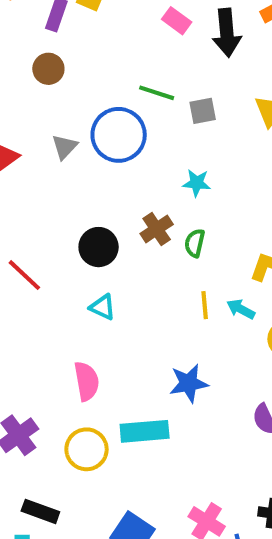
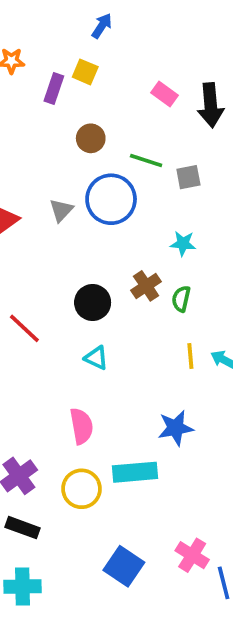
brown circle: (48, 69) -> (91, 138), moved
black rectangle: (40, 511) -> (22, 528), moved

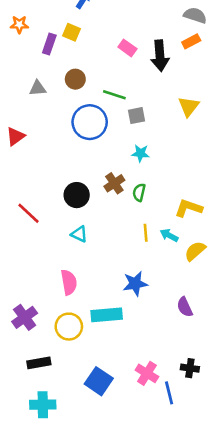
gray square: (188, 177) -> (137, 116), moved
gray triangle: (61, 210) -> (38, 88), moved, turned 42
black rectangle: (22, 528) -> (39, 363), moved, turned -30
cyan cross: (22, 587) -> (43, 405), moved

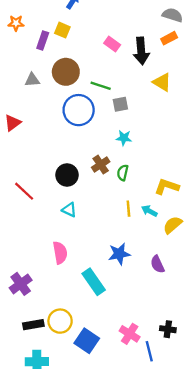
brown circle: (75, 79) -> (66, 72), size x1.5
yellow triangle: (189, 106) -> (162, 82), moved, turned -36
purple semicircle: (185, 307) -> (157, 264), moved
cyan rectangle: (107, 315) -> (94, 282), turned 60
yellow circle: (69, 327) -> (60, 321), moved

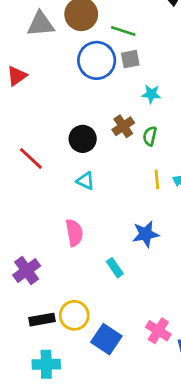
gray triangle: (32, 80) -> (41, 24), size x1.5
gray square: (120, 104) -> (130, 59), moved
cyan rectangle: (94, 282) -> (115, 268), size x0.6

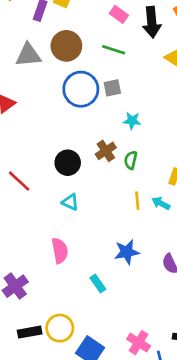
green line: (123, 31) -> (114, 50), moved

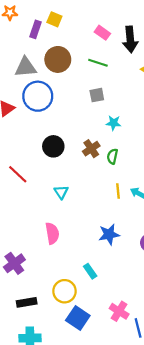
blue circle: (81, 89) -> (38, 96), moved
black circle: (68, 163) -> (53, 146), moved
cyan triangle: (70, 202) -> (61, 192), turned 32
cyan rectangle: (98, 283) -> (90, 271), moved
yellow circle: (60, 328) -> (64, 291), moved

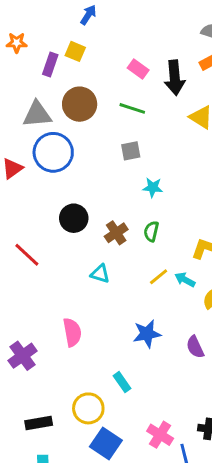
brown cross: (91, 149) -> (116, 233), moved
yellow line: (118, 191) -> (159, 277), turned 56
cyan triangle: (61, 192) -> (100, 274), moved, turned -40
purple cross: (14, 263) -> (23, 356), moved

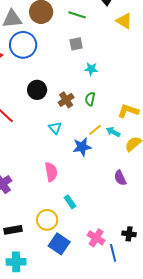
cyan triangle: (100, 274) -> (55, 128), turned 32
pink semicircle: (72, 332) -> (51, 172), moved
blue star: (147, 334) -> (82, 147), moved

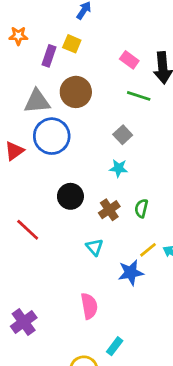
green line: (77, 15) -> (139, 96), moved
gray square: (76, 44) -> (123, 135), turned -32
cyan star: (91, 69) -> (119, 168), moved
cyan rectangle: (70, 202) -> (115, 346), turned 72

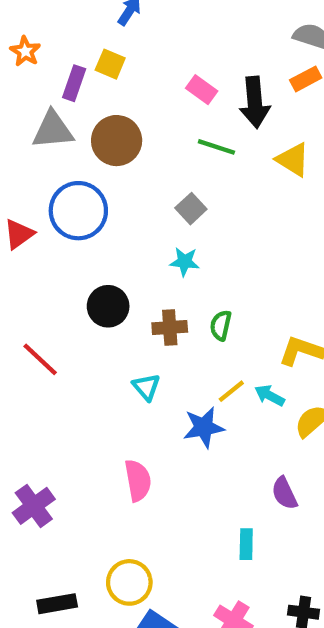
orange star: (18, 36) -> (25, 51), turned 30
gray triangle: (37, 101) -> (53, 130), moved
brown cross: (109, 210) -> (170, 327), turned 30
cyan rectangle: (115, 346) -> (246, 544), moved, turned -36

